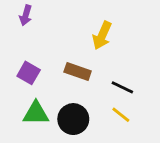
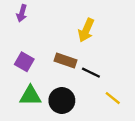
black line: (122, 87) -> (91, 73), moved
yellow line: (121, 115) -> (113, 98), moved

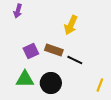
purple square: (24, 62) -> (31, 51), moved, turned 35
yellow line: (113, 98) -> (100, 85), moved, turned 72

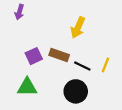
black circle: (51, 83) -> (76, 91), moved
yellow line: (100, 85) -> (105, 65), moved

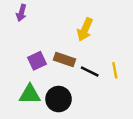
yellow line: (105, 65) -> (115, 70), turned -32
black circle: (76, 91) -> (59, 99), moved

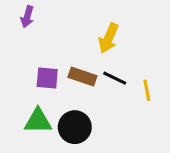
purple square: (37, 61) -> (47, 78), turned 30
black line: (90, 71) -> (115, 78), moved

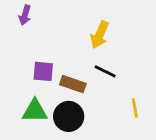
brown rectangle: (82, 76) -> (73, 84), moved
yellow line: (147, 90) -> (135, 108), moved

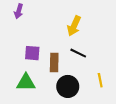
brown rectangle: (73, 84) -> (54, 62), turned 72
black circle: (69, 116) -> (68, 86), moved

